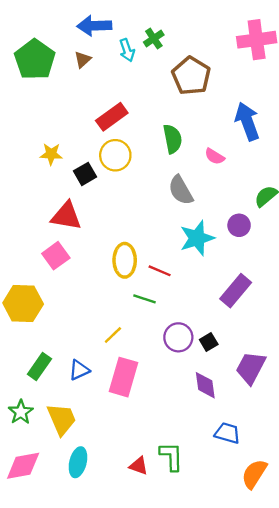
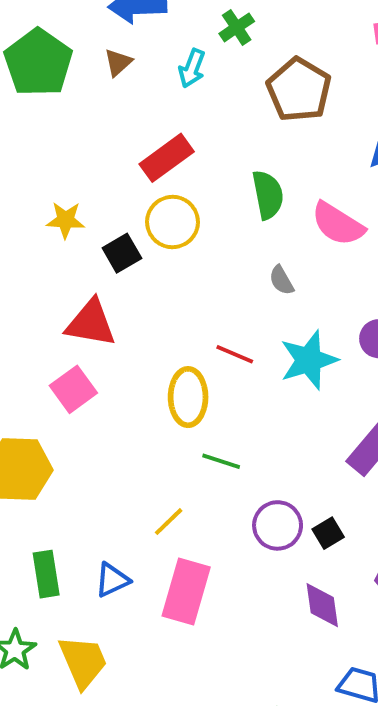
cyan arrow: (127, 50) -> (192, 68), moved, turned 40
pink semicircle: (215, 156) -> (338, 224), size x1.6
gray semicircle: (181, 190) -> (281, 280), size x0.6
red line: (160, 271) -> (235, 354), moved
green rectangle: (39, 367) -> (46, 574), turned -44

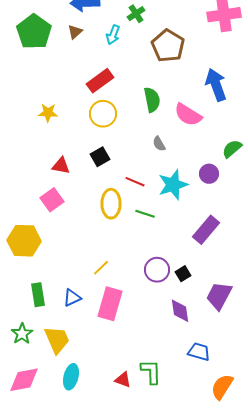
black square: (122, 253) -> (100, 157), moved
red triangle: (91, 323) -> (61, 166), size x0.7
green line: (221, 461) -> (145, 214), moved

